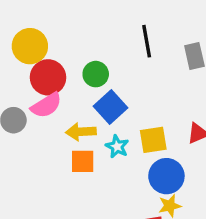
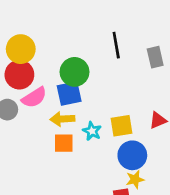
green circle: (96, 74) -> (75, 72), size x1.4
red circle: (48, 77) -> (19, 75), moved
blue square: (111, 107) -> (69, 93), moved, turned 30

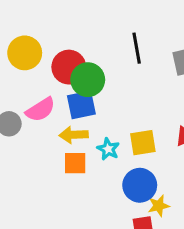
red circle: (19, 75) -> (69, 67), moved
blue circle: (132, 155) -> (140, 185), moved

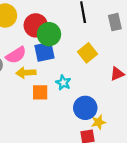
yellow arrow: (74, 135) -> (26, 73), moved
yellow square: (143, 143) -> (87, 53), moved, turned -30

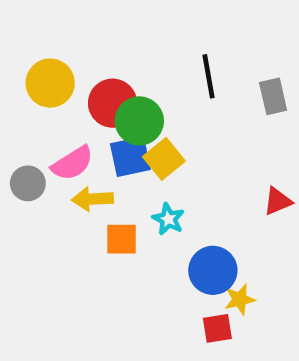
yellow square: (87, 53) -> (164, 159), moved

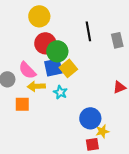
yellow circle: (50, 83) -> (39, 16), moved
pink semicircle: (72, 163) -> (27, 70), turned 78
cyan star: (168, 219) -> (60, 92), moved
orange square: (121, 239) -> (22, 104), moved

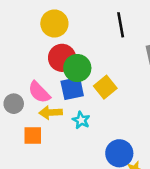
black line: (88, 31) -> (121, 25), moved
yellow square: (68, 68) -> (105, 87), moved

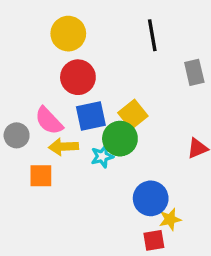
green circle: (77, 68) -> (120, 139), moved
cyan star: (81, 120) -> (102, 156), turned 30

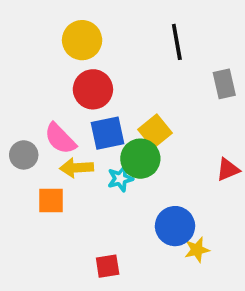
red square: (154, 240) -> (108, 266), moved

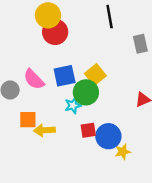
red circle: (93, 89) -> (55, 32), moved
yellow arrow: (77, 168) -> (44, 130), moved
red square: (108, 266) -> (88, 130), moved

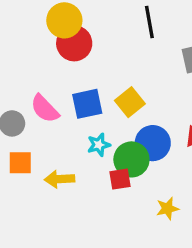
green circle: (86, 92) -> (131, 159), moved
orange square: (28, 120) -> (20, 163), moved
blue circle: (108, 136) -> (153, 143), moved

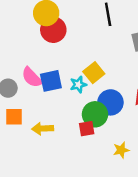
blue square: (87, 104) -> (51, 81), moved
cyan star: (99, 145) -> (78, 85), moved

